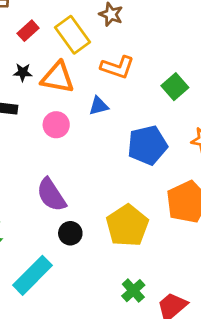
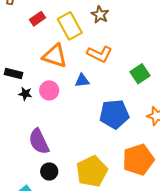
black star: (23, 72) -> (25, 94), moved

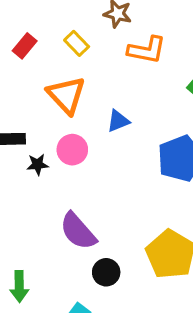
yellow rectangle: (70, 26) -> (77, 43), size x0.6
orange L-shape: (100, 54) -> (147, 50), moved
orange triangle: (55, 56) -> (66, 95), turned 44

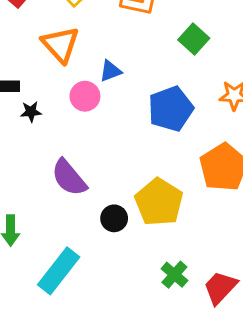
pink circle: (72, 150) -> (85, 96), moved
black circle: (106, 272) -> (114, 218), moved

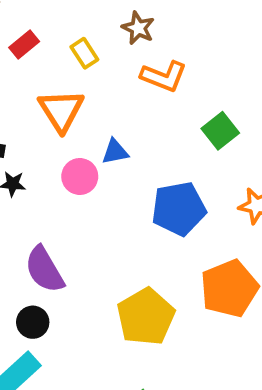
black circle: (114, 218) -> (33, 322), moved

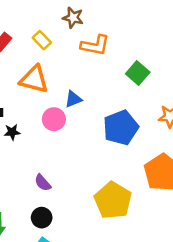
orange triangle: (61, 110) -> (34, 79), turned -32
purple semicircle: (44, 270) -> (43, 183), size x0.6

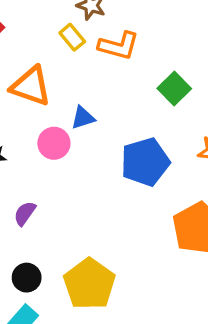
yellow rectangle: (42, 40) -> (72, 37), moved
purple semicircle: (43, 183) -> (25, 213), moved, turned 72
yellow pentagon: (113, 200) -> (89, 284), moved

